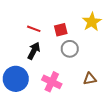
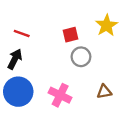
red line: (34, 29) -> (22, 34), moved
black arrow: (34, 51) -> (15, 59), moved

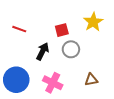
black arrow: (15, 59) -> (43, 51), moved

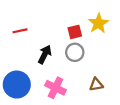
red line: (19, 29) -> (20, 31), turned -32
red square: (62, 30) -> (75, 32), moved

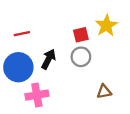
blue circle: (17, 85) -> (18, 67), moved
pink cross: (55, 88) -> (37, 95), moved, turned -36

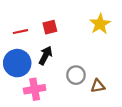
red square: (81, 35) -> (50, 27), moved
gray circle: (81, 57) -> (76, 75), moved

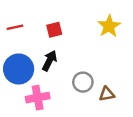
red line: (20, 32) -> (15, 27), moved

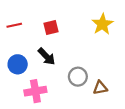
black arrow: (50, 61) -> (47, 57), turned 108
blue circle: (19, 69) -> (18, 64), size x0.7

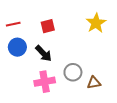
blue circle: (18, 64) -> (17, 47), moved
pink cross: (35, 91) -> (45, 82), moved

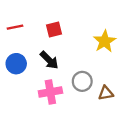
yellow star: (96, 23) -> (105, 41), moved
blue circle: (17, 47) -> (16, 64), moved

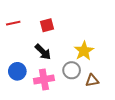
yellow star: (105, 41) -> (84, 51), moved
blue circle: (16, 64) -> (17, 71), moved

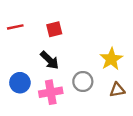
yellow star: (84, 51) -> (111, 59), moved
brown triangle: (92, 81) -> (117, 90), moved

